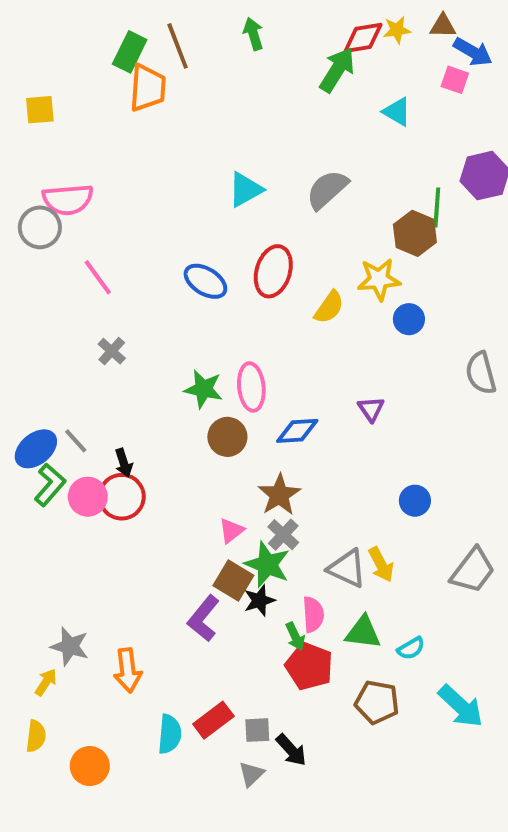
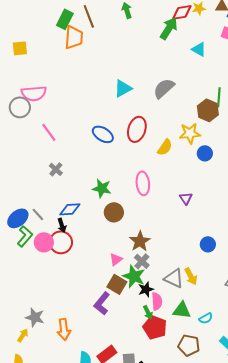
pink ellipse: (251, 387) -> (143, 183), moved
blue diamond: (297, 431) -> (70, 209), moved
black star: (259, 600) -> (146, 289), moved

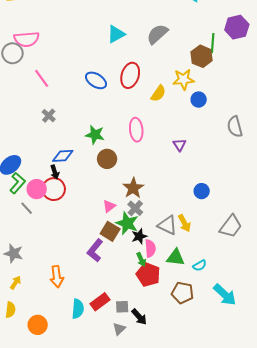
gray line: (38, 214) -> (27, 208), moved
gray star: (35, 317) -> (13, 253), moved

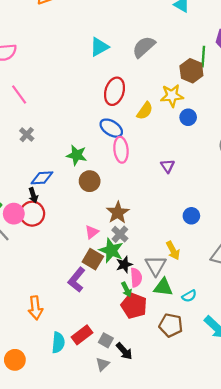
blue ellipse: (96, 80) -> (111, 128), moved
gray triangle: (167, 225) -> (156, 266), moved, turned 35
gray square: (122, 307) -> (106, 340), turned 32

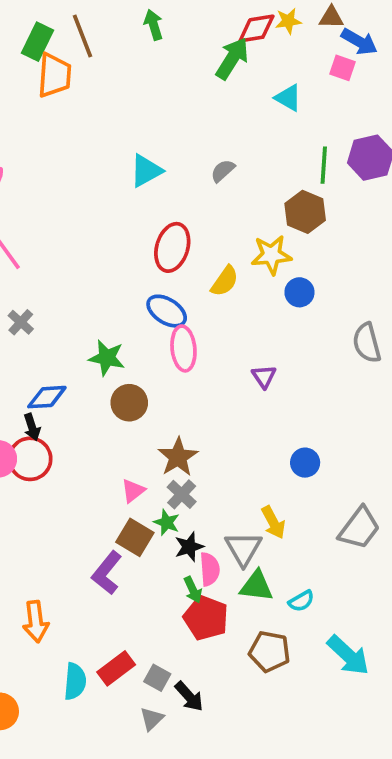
gray semicircle: (144, 47) -> (223, 171), size x0.6
green line: (203, 57) -> (324, 165), moved
green star: (111, 250) -> (167, 522), size x0.6

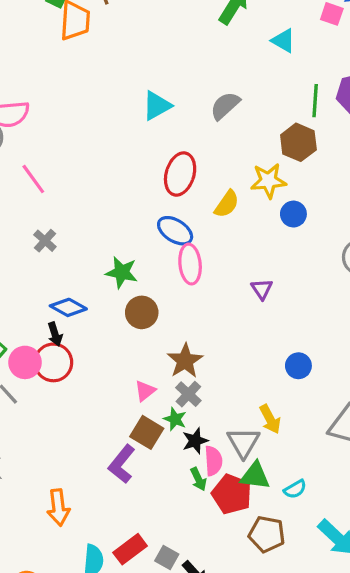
gray semicircle: (223, 171) -> (225, 106), size x1.4
blue diamond: (47, 397) -> (68, 307), turned 33
red pentagon: (206, 618) -> (232, 494), moved

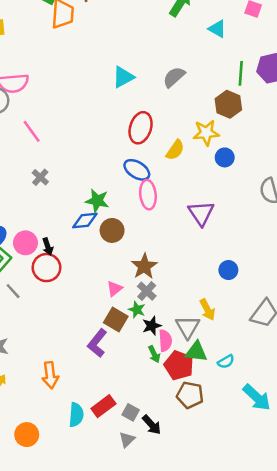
purple triangle: (262, 289) -> (201, 213), size x1.6
blue diamond: (68, 307) -> (85, 221), moved, turned -35
pink circle: (25, 362) -> (25, 243), moved
brown pentagon: (267, 534) -> (190, 395), moved

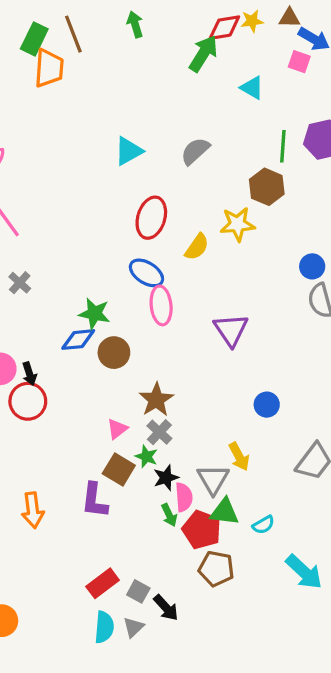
blue circle: (225, 157) -> (312, 266), moved
purple L-shape: (97, 343) -> (94, 500), turned -32
orange arrow: (50, 375) -> (33, 510), moved
cyan semicircle: (76, 415) -> (104, 627), moved

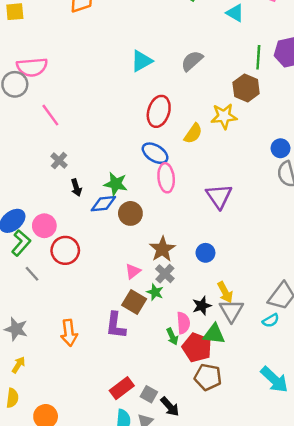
black arrow: (29, 374) -> (76, 188), moved
blue circle: (267, 405) -> (205, 253), moved
black star: (166, 478) -> (202, 306), moved
gray triangle: (213, 479) -> (231, 311), moved
cyan semicircle: (263, 525) -> (271, 320), moved

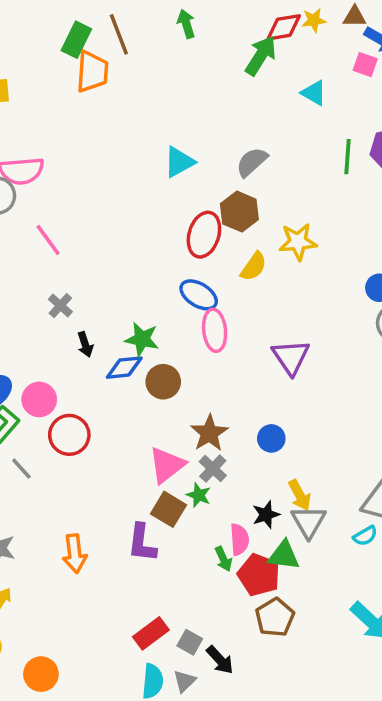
brown hexagon: (246, 88) -> (239, 212), moved
pink triangle: (133, 271) -> (167, 465), size x1.6
brown pentagon: (208, 377) -> (275, 617), turned 30

